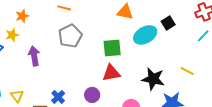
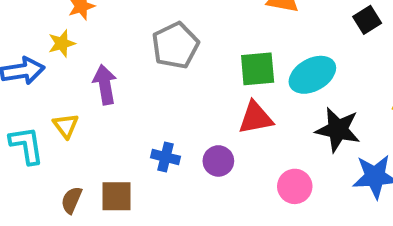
cyan ellipse: (145, 35) -> (312, 75), moved
yellow triangle: (17, 96) -> (66, 126), moved
blue cross: (58, 97) -> (166, 157), moved, turned -32

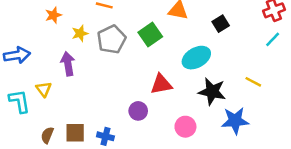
black square: (367, 20) -> (221, 24), moved
yellow star: (62, 43) -> (80, 33), moved
green square: (258, 69) -> (150, 35), moved, turned -30
blue cross: (166, 157) -> (105, 136), moved

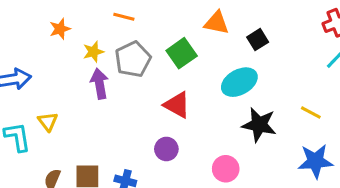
black square: (221, 24) -> (258, 40), moved
purple arrow: (68, 64) -> (99, 84), moved
red triangle: (161, 84) -> (177, 105), moved, turned 40
blue star: (235, 121) -> (315, 161), moved

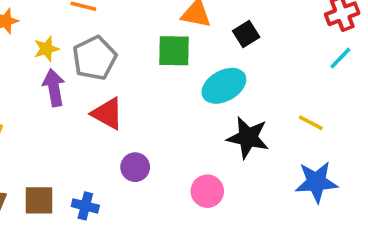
green square: (182, 53) -> (174, 51), moved, turned 36
red triangle: (177, 105) -> (107, 114), moved

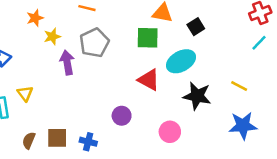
yellow star: (46, 49) -> (52, 37), moved
red triangle: (107, 114) -> (149, 80), moved

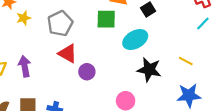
purple arrow: (67, 62) -> (25, 66), moved
red triangle: (149, 80) -> (68, 53), moved
purple circle: (122, 116) -> (87, 72), moved

